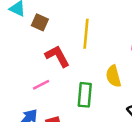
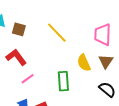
yellow line: (86, 34) -> (57, 33), turned -40
red L-shape: (57, 56) -> (16, 57), moved

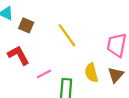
pink line: (28, 79) -> (44, 74), moved

